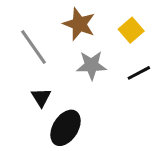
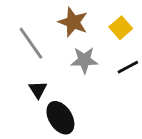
black ellipse: (66, 128) -> (60, 118), turned -64

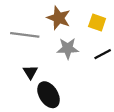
yellow square: (121, 28) -> (97, 22), turned -30
gray line: (31, 43) -> (25, 35), turned -48

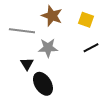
gray star: (68, 48) -> (48, 48), moved

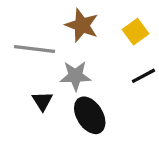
yellow square: (86, 20) -> (136, 32), turned 35
black ellipse: (43, 84) -> (90, 115), moved

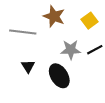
gray star: (76, 76) -> (71, 50), moved

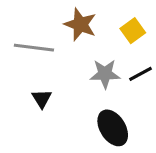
black ellipse: (59, 76) -> (113, 128), moved

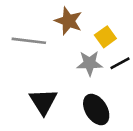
yellow square: (133, 31) -> (105, 37), moved
black triangle: (42, 99) -> (43, 102), moved, size x1.6

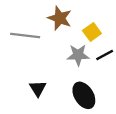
black triangle: (43, 102) -> (38, 88), size x0.7

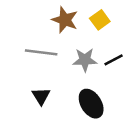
yellow square: (92, 32) -> (100, 20), moved
gray line: (25, 35) -> (41, 52), moved

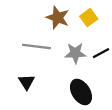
black triangle: (41, 96) -> (27, 82), moved

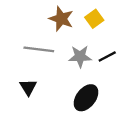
black ellipse: (81, 92) -> (86, 98), turned 70

